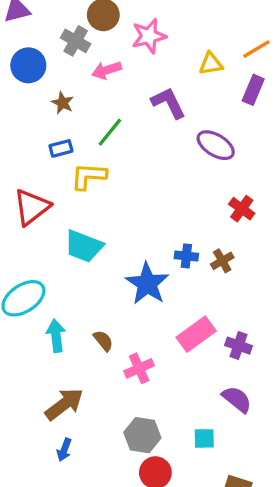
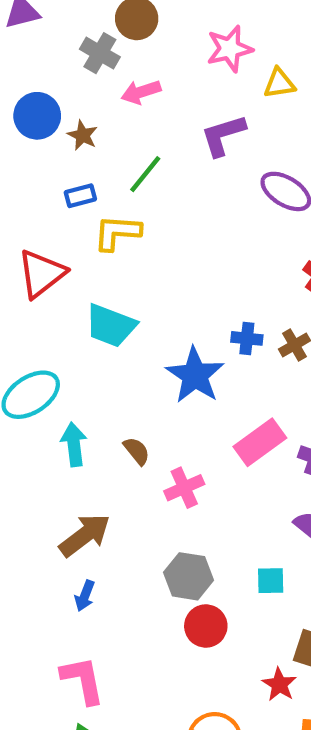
pink star: (149, 36) -> (230, 49), moved
blue circle: (28, 65) -> (37, 116), moved
purple L-shape: (168, 103) -> (223, 135), turned -81

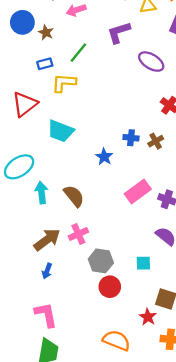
blue star: (195, 375) -> (104, 157), size x0.6
brown semicircle: (137, 451) -> (74, 196), size x1.5
pink cross: (184, 488) -> (78, 234), moved

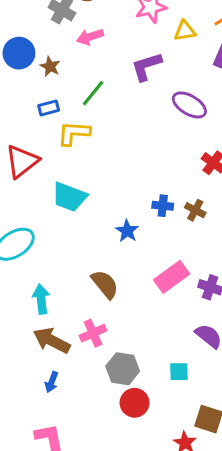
brown cross: (156, 141) -> (195, 210), turned -32
cyan arrow: (41, 193) -> (41, 299), moved
brown semicircle: (74, 196) -> (105, 284), moved
brown arrow: (47, 240) -> (52, 341), turned -116

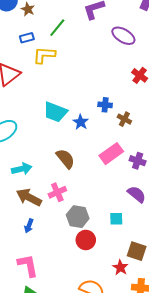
cyan trapezoid: (69, 197) -> (55, 112), moved
brown cross: (195, 210) -> (124, 119), moved
cyan arrow: (41, 299) -> (22, 169), turned 84

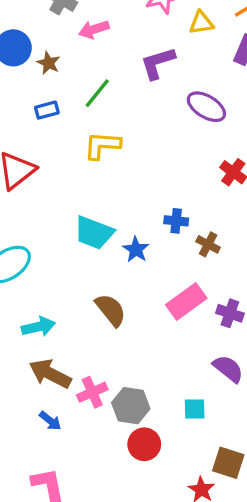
yellow L-shape: (44, 55) -> (102, 145), moved
pink cross: (57, 192) -> (92, 392), moved
blue arrow: (29, 226) -> (50, 421), turned -72

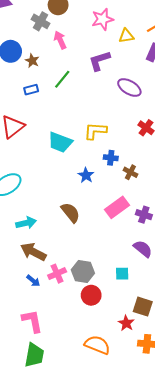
pink arrow: (94, 29) -> (60, 40), turned 84
yellow L-shape: (102, 145) -> (95, 131), moved
cyan trapezoid: (94, 233) -> (60, 142), moved
pink cross: (92, 392) -> (57, 274), moved

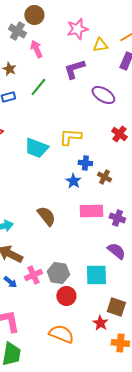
blue star: (86, 175) -> (73, 181), moved
pink rectangle: (117, 207) -> (91, 211), turned 35
cyan square: (122, 274) -> (96, 275), size x1.6
orange semicircle: (97, 345) -> (61, 334), moved

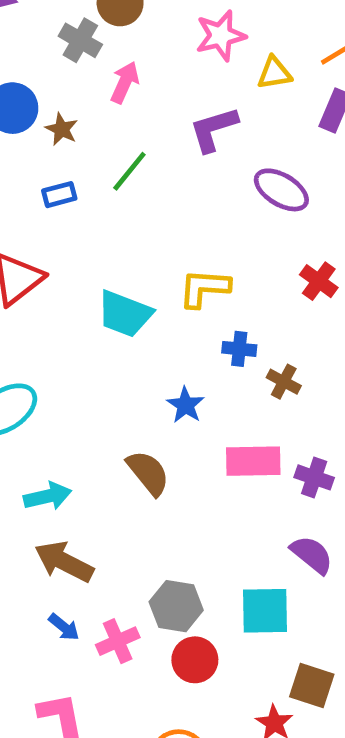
pink arrow: (36, 49) -> (125, 82), turned 48
blue star: (73, 181) -> (186, 405), moved
pink cross: (33, 275) -> (118, 641), moved

